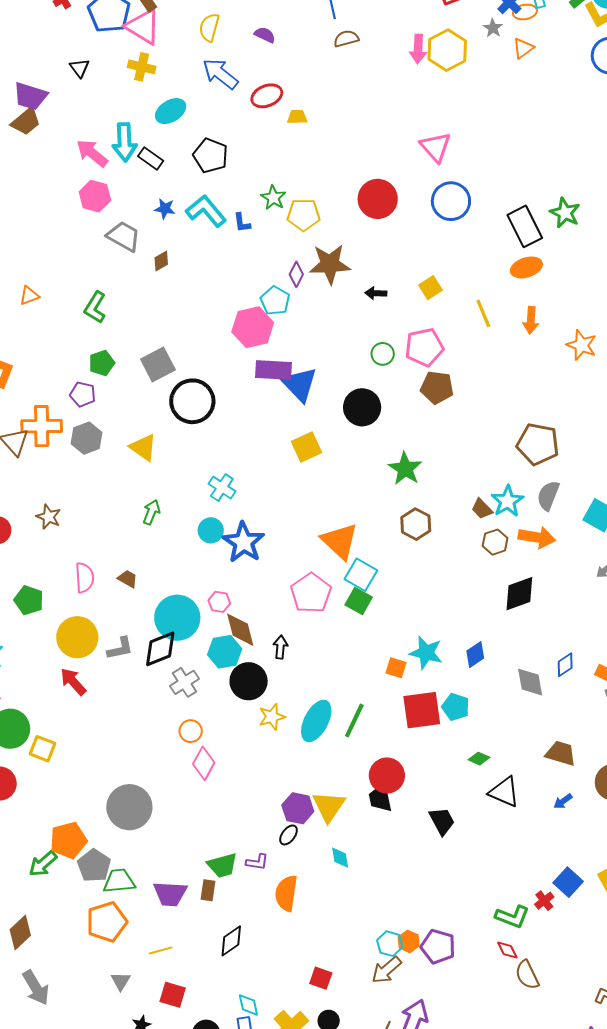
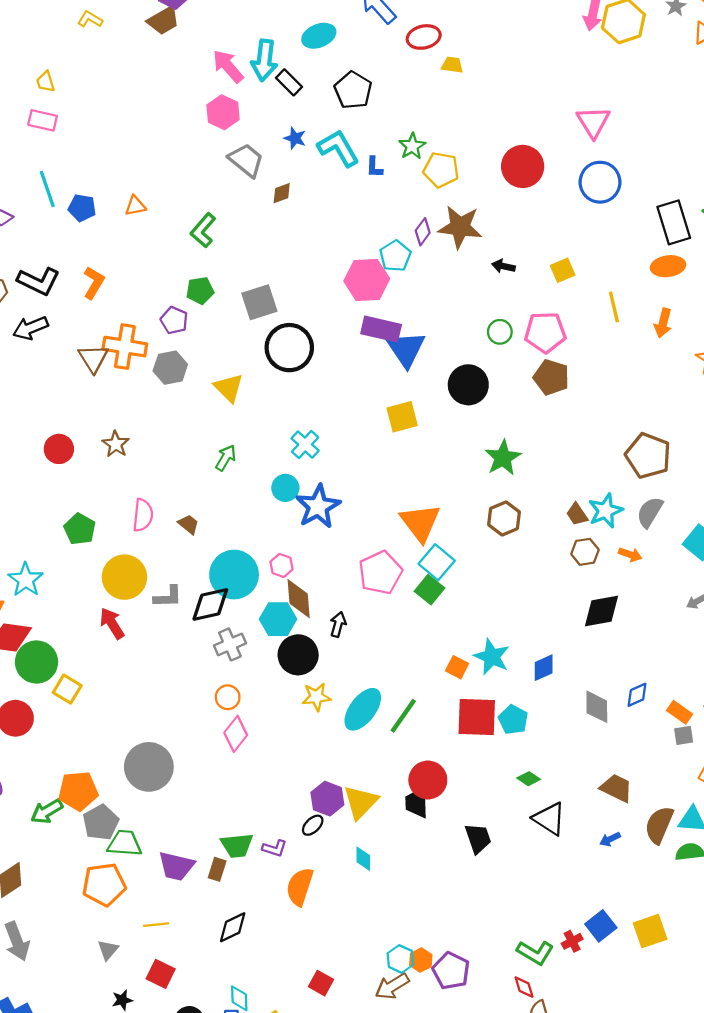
orange arrow: (537, 537) -> (630, 554), size x0.6

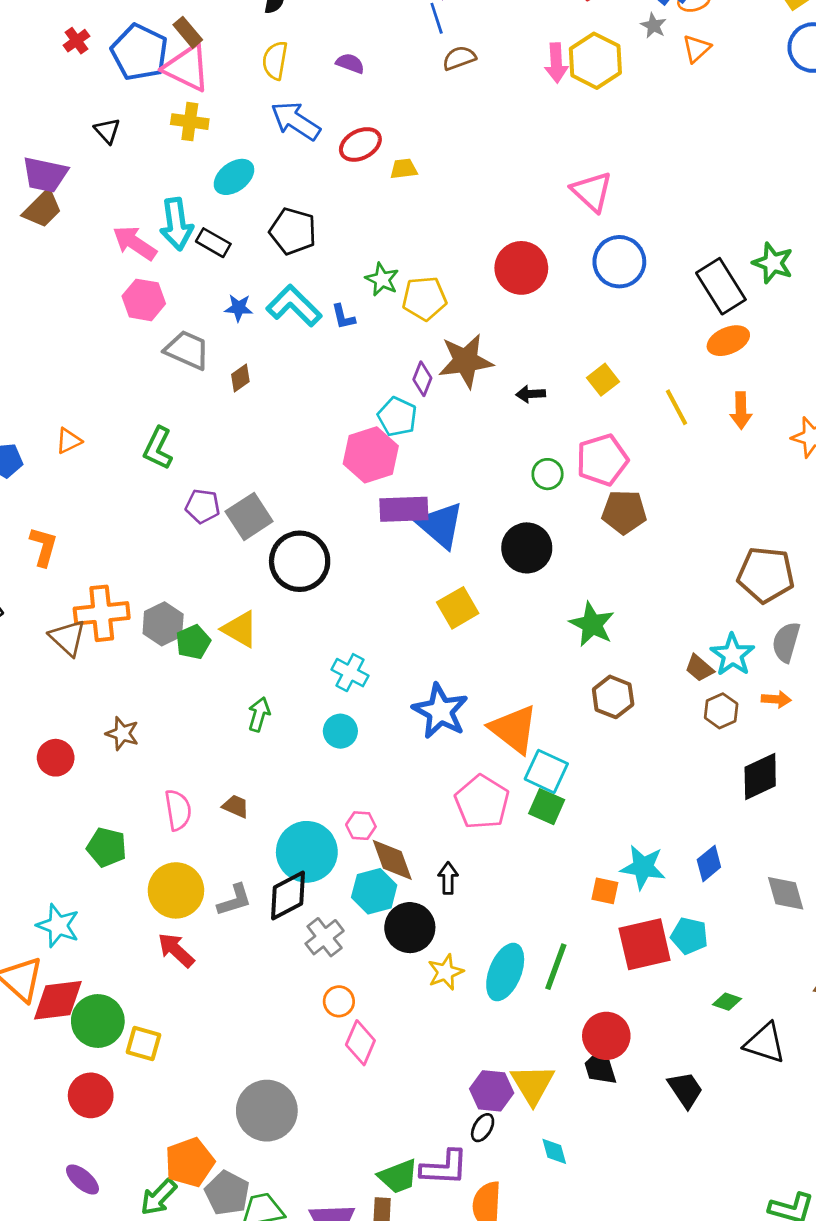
green pentagon: (200, 291) -> (193, 642), moved
purple pentagon: (174, 320) -> (203, 506), moved
blue star: (318, 506) -> (440, 711), moved
purple L-shape: (275, 848) -> (444, 1168), size x1.6

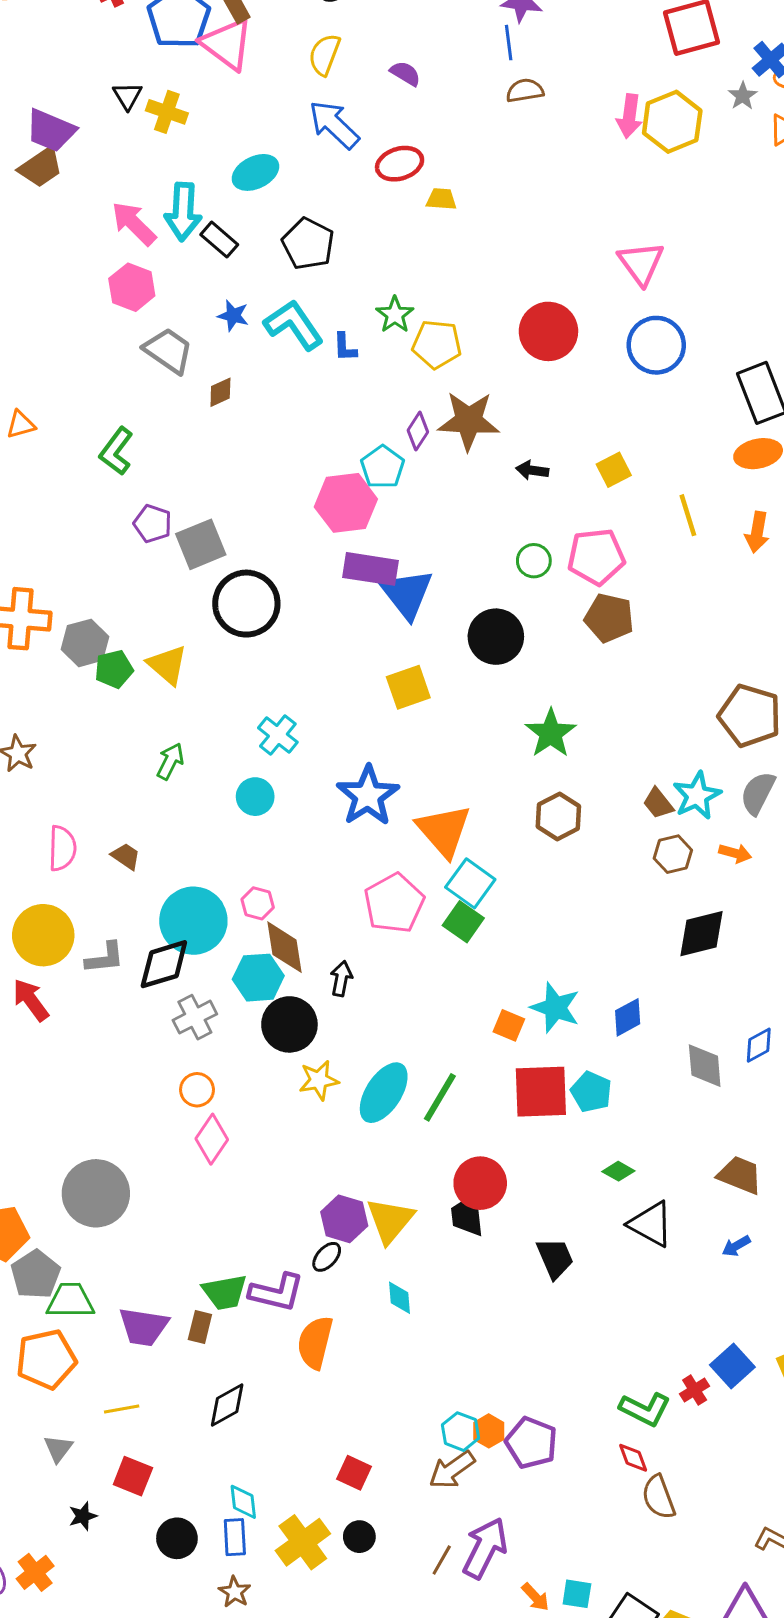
yellow cross: (190, 122) -> (167, 112), moved

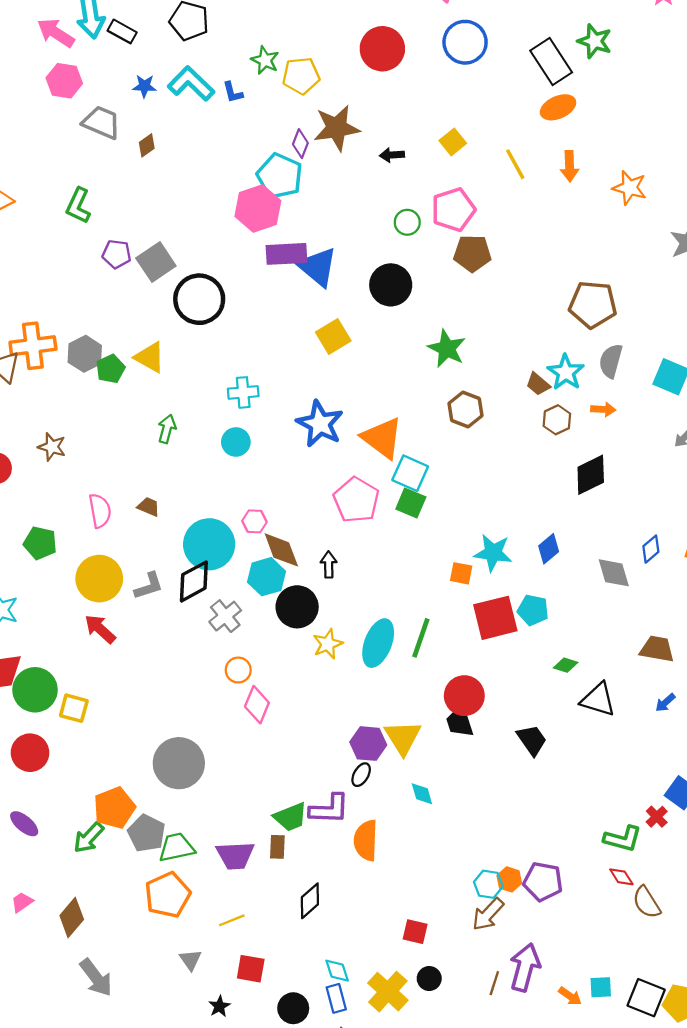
cyan pentagon: (383, 467) -> (280, 176), size x1.4
cyan cross: (278, 735) -> (243, 392), turned -32

